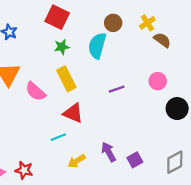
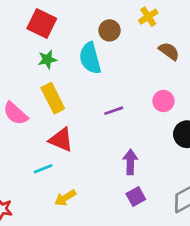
yellow cross: (147, 23) -> (148, 17), moved
cyan semicircle: (97, 46) -> (90, 58), turned -30
purple arrow: (109, 152) -> (130, 162), moved, turned 30

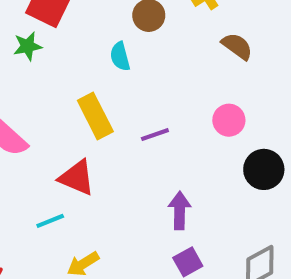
cyan semicircle: (90, 58) -> (120, 56), size x0.6
green star: (47, 59) -> (28, 46), moved
yellow rectangle: (53, 98) -> (95, 116), moved

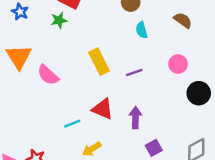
cyan semicircle: (120, 56) -> (142, 30), moved
red triangle: (77, 178) -> (103, 109), moved
purple arrow: (180, 211) -> (136, 117), moved

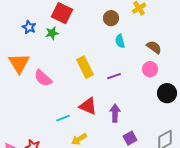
blue star: (20, 12) -> (29, 27), moved
brown semicircle: (183, 20) -> (154, 47), moved

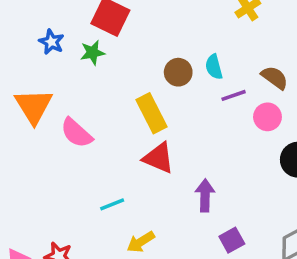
brown circle: (111, 18) -> (178, 72), moved
purple line: (114, 76) -> (234, 95), moved
red triangle: (88, 106) -> (159, 158), moved

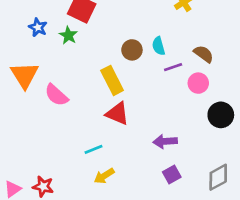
green star: (93, 53) -> (68, 35), turned -30
purple arrow: (205, 195) -> (165, 141), moved, turned -95
cyan line: (112, 204) -> (94, 149), moved

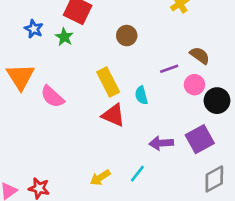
cyan semicircle: (158, 46) -> (141, 95), moved
brown circle: (132, 50) -> (127, 36), moved
black circle: (221, 115) -> (217, 101), moved
cyan line: (94, 149) -> (137, 174), moved, turned -30
purple square: (172, 175) -> (200, 139), moved, size x1.5

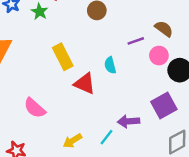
yellow rectangle: (108, 82) -> (63, 57), moved
pink semicircle: (52, 97) -> (35, 108), moved
purple arrow: (161, 143) -> (128, 121), moved

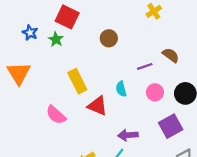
pink circle: (159, 56) -> (155, 92), moved
pink semicircle: (35, 108) -> (56, 115), moved
purple arrow: (128, 121) -> (128, 135), moved

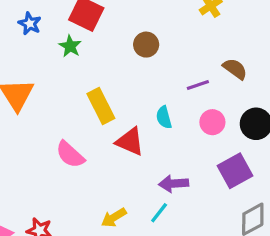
blue star: (30, 33) -> (30, 24), moved

